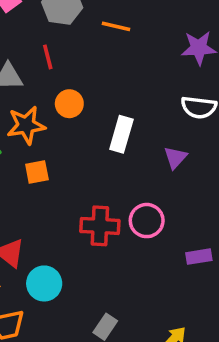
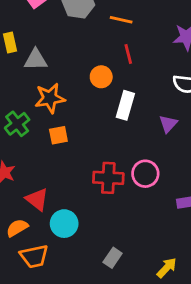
red line: (48, 57) -> (128, 54), moved
orange circle: (69, 104) -> (101, 77), moved

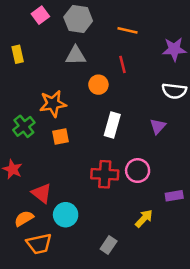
orange line: (121, 20) -> (127, 30), moved
gray triangle: (36, 60) -> (76, 56), moved
white rectangle: (125, 105) -> (112, 125), moved
yellow arrow: (167, 268) -> (144, 219), moved

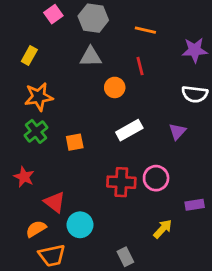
yellow rectangle: (18, 54) -> (29, 55), turned 42
orange star: (53, 104) -> (39, 97), moved
white rectangle: (112, 125) -> (129, 130), turned 45
gray rectangle: (109, 245) -> (125, 257), turned -60

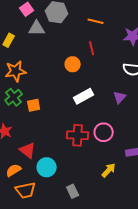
gray triangle: (91, 57) -> (37, 28), moved
orange square: (75, 142) -> (34, 105), moved
gray rectangle: (125, 257) -> (73, 191), moved

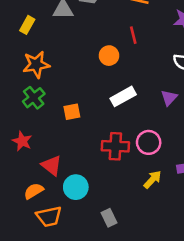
orange square: (34, 105) -> (72, 112), moved
yellow arrow: (109, 170) -> (152, 179), moved

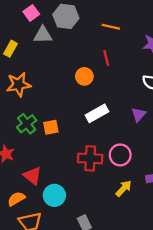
green cross: (34, 98) -> (27, 124), moved

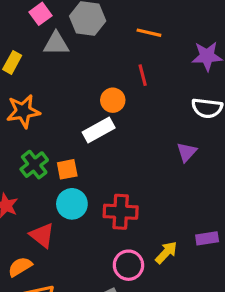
white rectangle: (97, 113) -> (99, 130), moved
pink circle: (120, 155) -> (128, 265), moved
cyan circle: (54, 195) -> (72, 204), moved

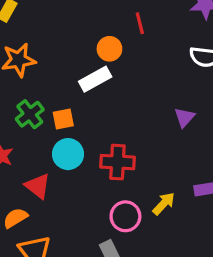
purple triangle: (187, 152) -> (184, 117), moved

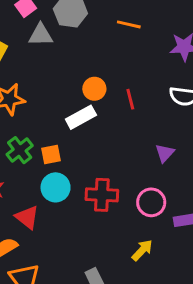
red line: (140, 23) -> (130, 99), moved
yellow arrow: (164, 204) -> (142, 250), moved
pink circle: (125, 216) -> (151, 202), moved

